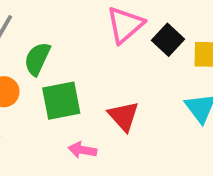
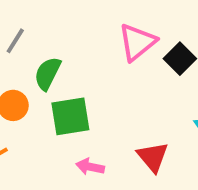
red triangle: (124, 116) -> (153, 157), moved

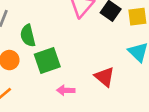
green semicircle: (48, 73) -> (28, 36), turned -30

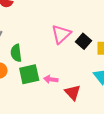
pink arrow: (66, 90) -> (51, 79), moved

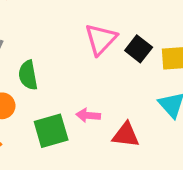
green square: (29, 74) -> (51, 131), moved
red triangle: (73, 92) -> (126, 135), turned -36

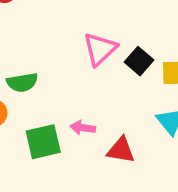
green semicircle: (28, 75) -> (22, 82), turned -92

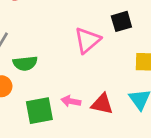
black square: (139, 61) -> (121, 21), moved, turned 30
red triangle: (121, 150) -> (102, 104), moved

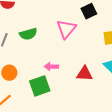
green semicircle: (25, 63) -> (28, 34), moved
pink arrow: (71, 101) -> (51, 66), moved

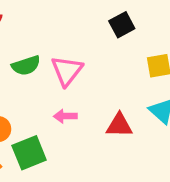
pink triangle: (66, 29) -> (67, 71), moved
green square: (40, 86) -> (29, 153), moved

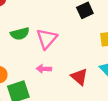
red triangle: (119, 125) -> (79, 77), turned 36

